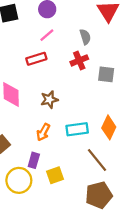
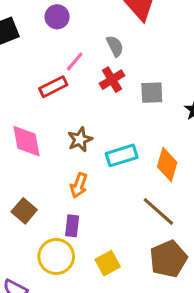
pink line: (47, 35) -> (75, 61), moved
cyan rectangle: (77, 129) -> (122, 155), moved
yellow square: (55, 175) -> (108, 263), moved

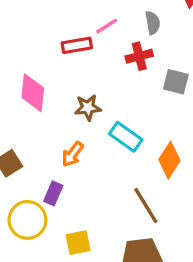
cyan rectangle: (122, 155) -> (126, 137), turned 36

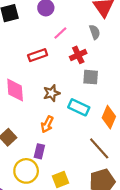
gray semicircle: (153, 23) -> (95, 32), moved
pink line: (107, 26) -> (60, 33), moved
gray square: (176, 82) -> (91, 77), moved

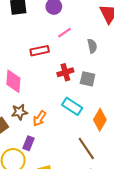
gray semicircle: (95, 32) -> (92, 46), moved
red cross: (78, 55) -> (65, 72), moved
brown star: (52, 93) -> (19, 112), moved

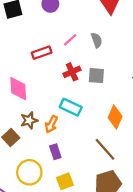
pink line: (64, 33) -> (70, 40), moved
cyan rectangle: (72, 106) -> (71, 107), moved
purple rectangle: (29, 143) -> (55, 152), moved, turned -32

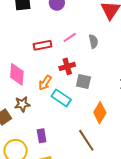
gray square: (96, 76) -> (83, 81), moved
orange arrow: (51, 124) -> (45, 83), moved

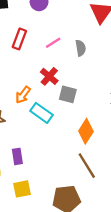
red rectangle: (43, 45) -> (19, 39), moved, turned -60
red cross: (67, 66) -> (49, 76), turned -35
brown line: (86, 140) -> (87, 166), moved

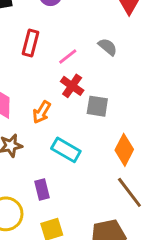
pink line: (53, 43) -> (68, 57), moved
gray semicircle: (81, 48) -> (108, 47), turned -35
cyan rectangle: (41, 113) -> (66, 150), moved

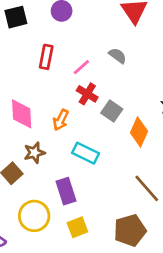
gray square: (97, 106) -> (112, 111), turned 30
orange diamond: (124, 150) -> (139, 132), moved
purple rectangle: (42, 189) -> (66, 191), size x1.4

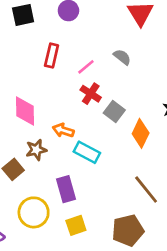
orange arrow: (61, 120) -> (63, 130), moved, turned 78

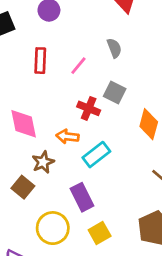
gray semicircle: (122, 57) -> (114, 48), turned 42
red cross: (91, 94) -> (89, 108), moved
gray square: (114, 111) -> (115, 93), moved
cyan rectangle: (87, 152) -> (96, 155), turned -55

